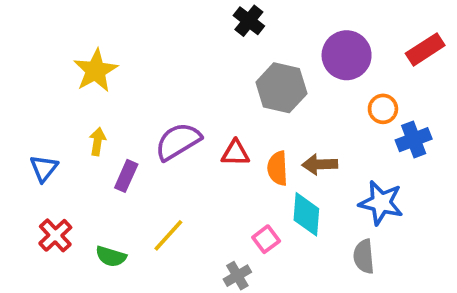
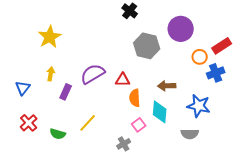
red rectangle: (425, 49) -> (222, 46), moved
orange semicircle: (278, 168) -> (135, 98), moved
gray semicircle: (364, 256) -> (190, 134), turned -84

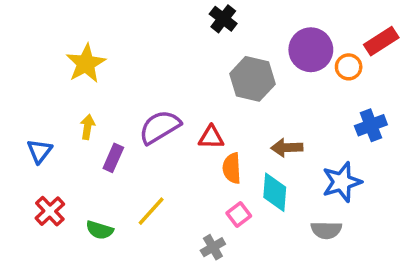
red rectangle: (222, 46) -> (381, 41), moved
orange circle: (200, 57) -> (349, 67), moved
blue star: (199, 106) -> (342, 182), turned -30

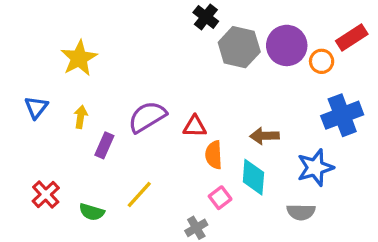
gray hexagon: (252, 79) -> (239, 47), moved
blue cross: (371, 125) -> (342, 115), size x1.4
blue triangle: (39, 151) -> (36, 107), moved

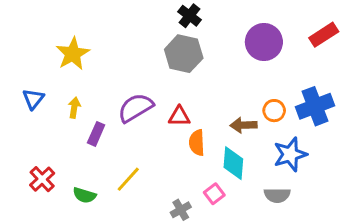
gray hexagon: (239, 47) -> (184, 54), moved
orange circle: (322, 61) -> (274, 111), moved
pink square: (220, 198) -> (214, 194), moved

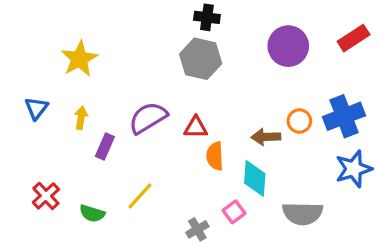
black cross: (189, 16) -> (207, 17), turned -30
blue star: (290, 154) -> (354, 169), moved
gray semicircle: (277, 195) -> (303, 213), size x1.4

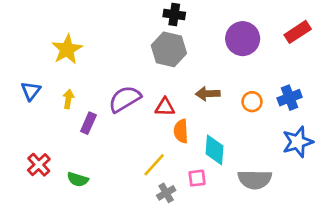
blue cross: (344, 116) -> (290, 98), size x0.7
brown arrow: (266, 137) -> (208, 94), moved
yellow line: (140, 196) -> (154, 165), moved
pink square: (234, 212) -> (197, 178), turned 30

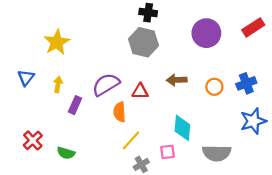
orange semicircle: (181, 131) -> (120, 112), moved

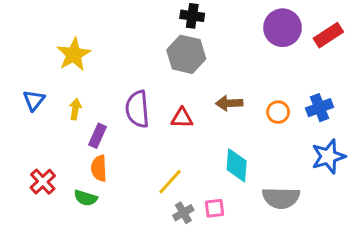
purple circle: (206, 33) -> (283, 28), moved
purple semicircle: (106, 84) -> (137, 109), turned -64
orange semicircle: (120, 112) -> (99, 168), moved
pink square: (168, 152) -> (214, 208), moved

